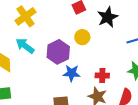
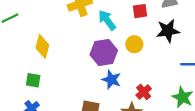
cyan arrow: (25, 46) -> (107, 20), moved
red cross: (102, 76) -> (144, 92), turned 32

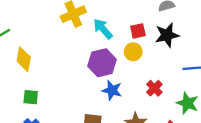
red square: (140, 11) -> (138, 31), moved
yellow diamond: (42, 46) -> (24, 59), moved
red cross: (144, 92) -> (154, 88), moved

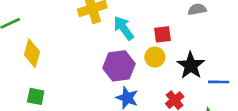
black star: (167, 35) -> (191, 65), moved, turned -30

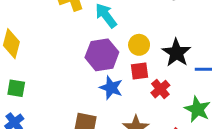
red square: (162, 34) -> (140, 71), moved

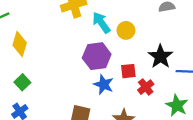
yellow circle: (139, 45) -> (126, 30), moved
green square: (16, 88) -> (22, 82), turned 35

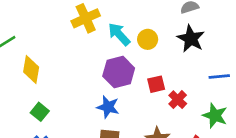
black star: (160, 56) -> (191, 39), moved
blue star: (104, 84) -> (108, 107), moved

